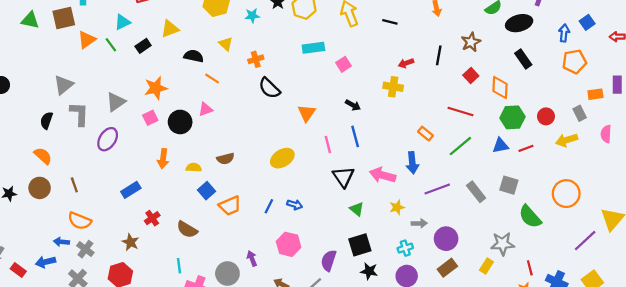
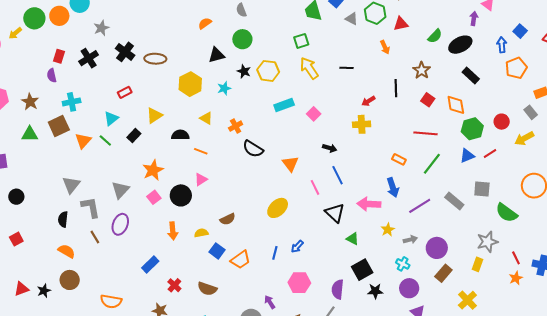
brown line: (74, 185) -> (95, 237), moved
blue arrow: (295, 205) -> (297, 247), turned 128
cyan cross: (405, 248) -> (403, 264), turned -32

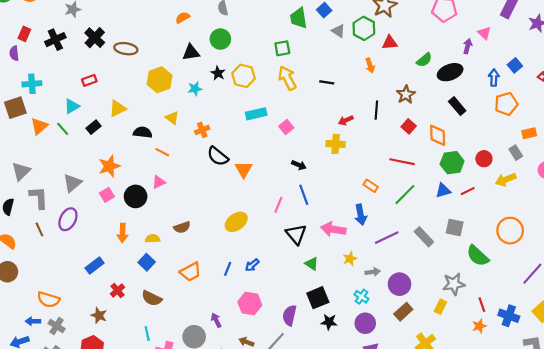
orange triangle: (290, 164) -> (244, 169), moved
pink line: (315, 187) -> (278, 205), turned 42
blue square: (217, 251) -> (147, 262), moved

